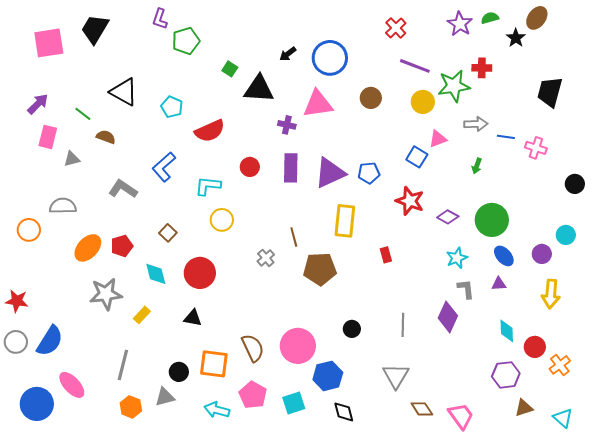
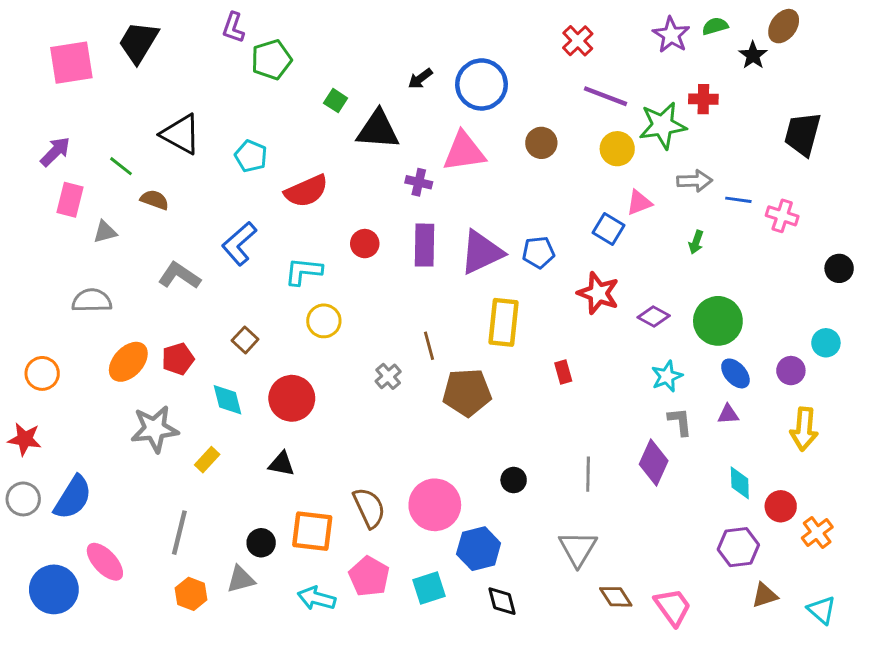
orange circle: (29, 230) -> (42, 373), moved

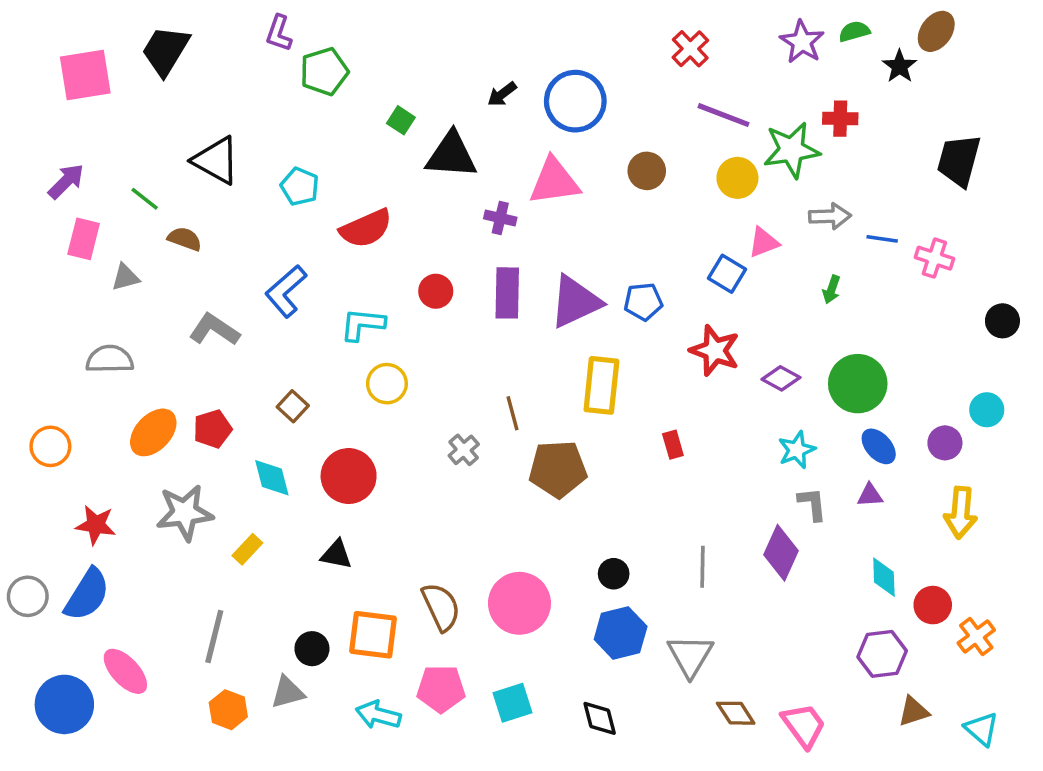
red star: (25, 439) -> (96, 525), moved
blue hexagon: (479, 549) -> (621, 633), moved
pink pentagon: (369, 576) -> (441, 689), turned -30

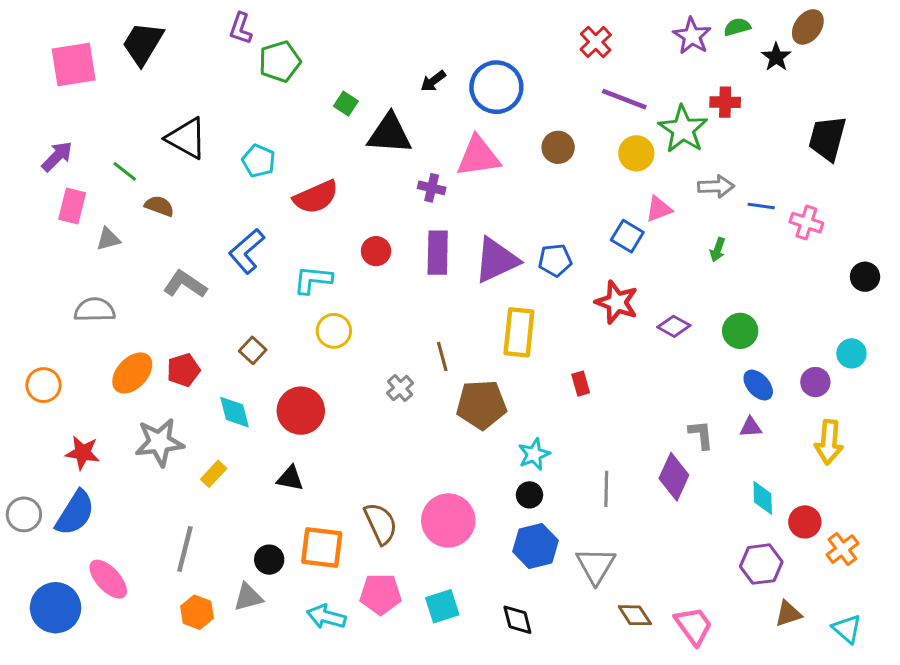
green star: (791, 150) -> (683, 129), turned -30
green circle: (858, 384) -> (740, 331), size x0.7
cyan star: (797, 450) -> (534, 454), moved

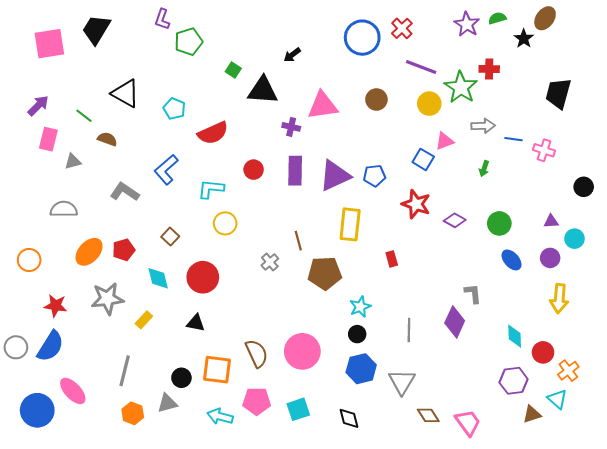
blue circle: (496, 87) -> (362, 38), moved
purple triangle: (751, 427) -> (551, 221), moved
cyan triangle: (847, 629) -> (557, 399), moved

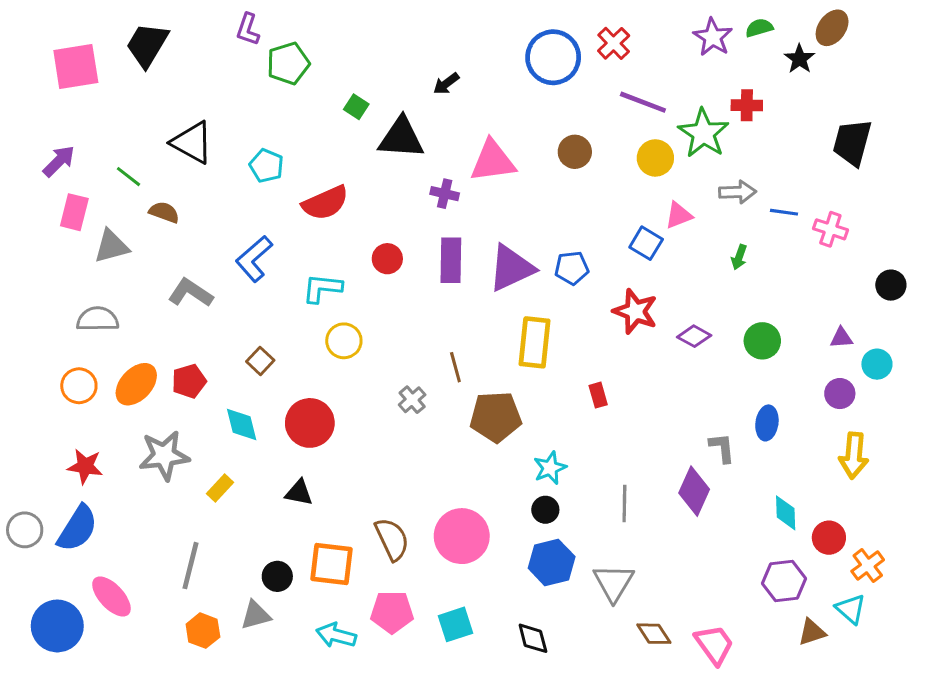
gray triangle: (73, 161) -> (111, 246), size x1.4
orange circle: (29, 260) -> (79, 386), moved
blue ellipse: (512, 260) -> (767, 423), moved, turned 50

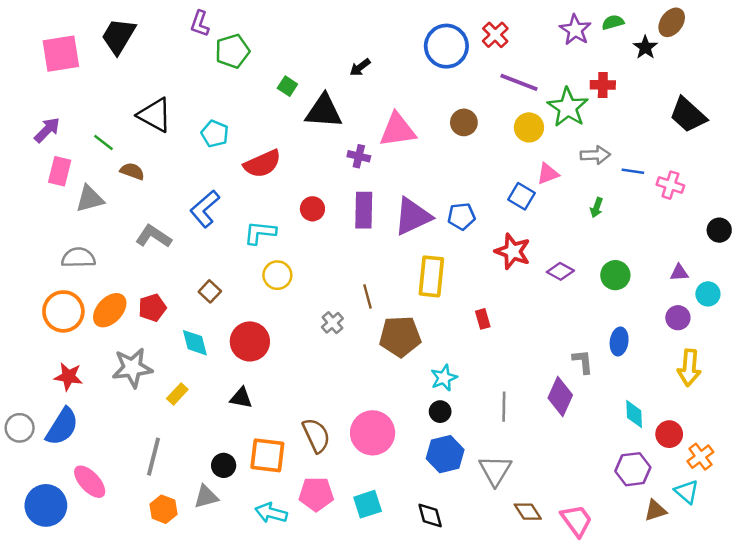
black trapezoid: (852, 142) -> (688, 115), turned -63
orange circle: (79, 386) -> (63, 311), size x1.4

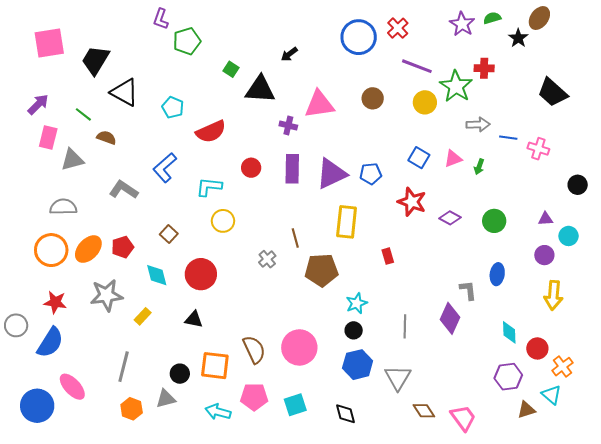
black trapezoid: (118, 36) -> (95, 60), moved
pink triangle: (548, 174) -> (453, 159), moved
gray circle: (20, 428) -> (16, 325), moved

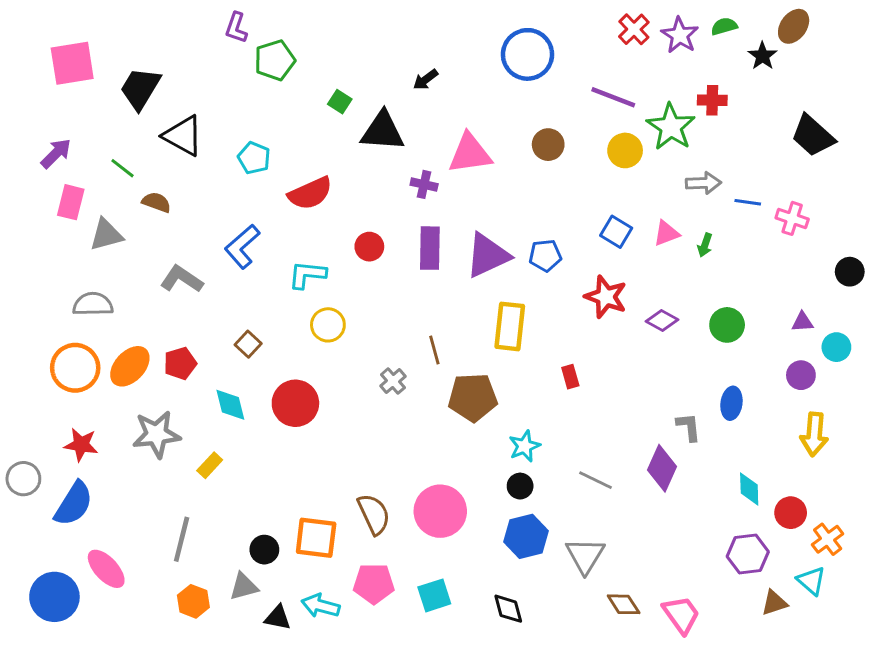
red cross: (398, 28) -> (634, 29), moved
black triangle: (194, 319) -> (278, 618), moved
gray line: (405, 326) -> (595, 480), turned -65

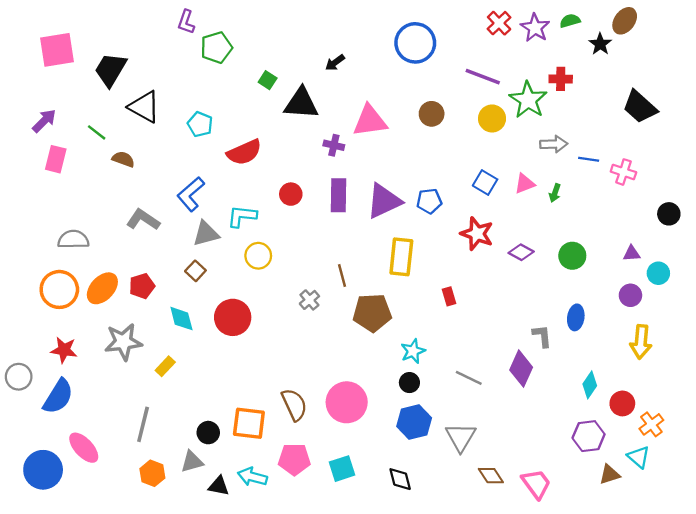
gray triangle: (106, 235) -> (206, 234), moved
cyan diamond: (749, 489) -> (590, 385), turned 36

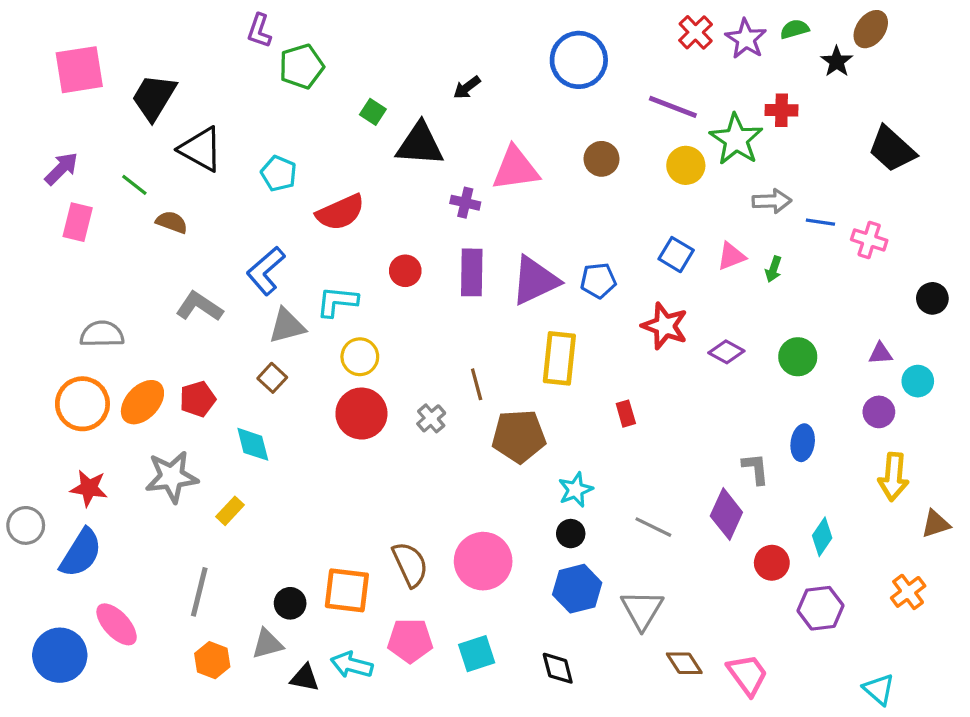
red circle: (233, 317) -> (361, 414), moved
red circle: (622, 403) -> (772, 563), moved
cyan triangle: (639, 457) -> (879, 689), moved
brown triangle: (610, 474) -> (936, 524), moved

